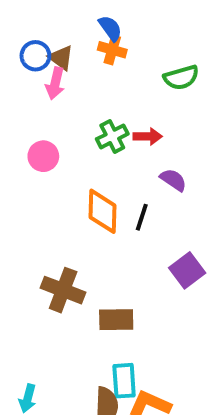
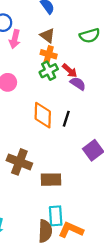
orange cross: (112, 50) -> (49, 54), moved
brown triangle: (61, 58) -> (47, 36), moved
red arrow: (148, 136) -> (70, 71), turned 42
purple semicircle: (173, 180) -> (78, 84), moved

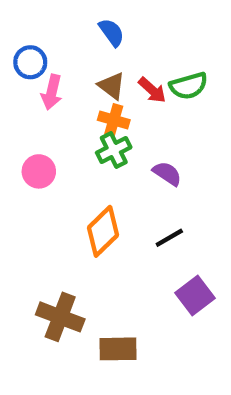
red arrow: (70, 71) -> (152, 90), moved
orange diamond: (43, 115) -> (103, 231), turned 44
black line: (66, 119) -> (169, 238), moved, turned 42

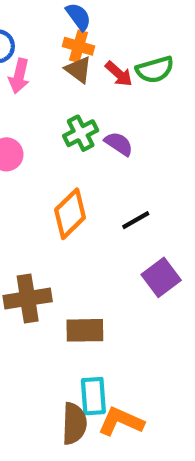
orange cross: (114, 120) -> (79, 46), moved
purple semicircle: (167, 174) -> (119, 144), moved
brown cross: (60, 317) -> (28, 299), turned -30

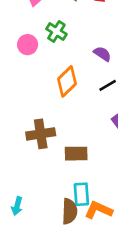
green cross: (81, 133) -> (56, 32), moved, turned -30
purple semicircle: (119, 144) -> (102, 54), moved

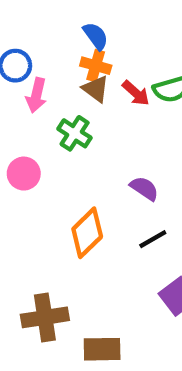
green cross: (56, 32) -> (75, 133), moved

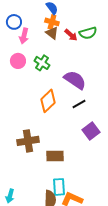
green cross: (75, 133) -> (42, 63), moved
pink circle: (24, 174) -> (18, 61), moved
purple semicircle: (144, 188) -> (75, 80), size x1.6

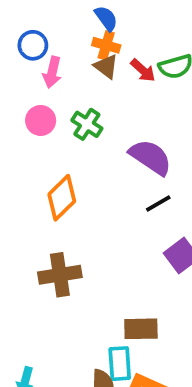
orange diamond: (48, 101) -> (62, 198), moved
brown rectangle: (55, 156) -> (141, 329), moved

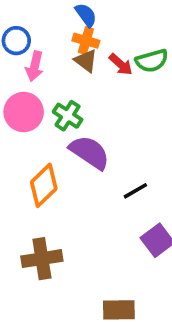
pink circle: (41, 120) -> (24, 112), size x1.4
purple semicircle: (151, 157) -> (90, 152), moved

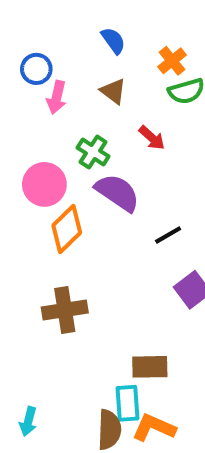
orange cross: (86, 41) -> (172, 61), moved, turned 35
red arrow: (121, 64) -> (152, 138), moved
pink circle: (24, 112) -> (44, 184), moved

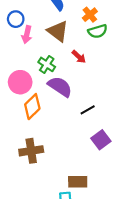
brown triangle: (113, 91) -> (58, 31), size x1.5

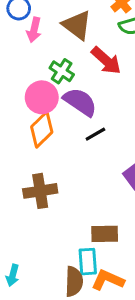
red arrow: (79, 57) -> (106, 61), size x1.5
pink circle: (20, 82) -> (42, 97), moved
black line: (88, 110) -> (95, 134), moved

